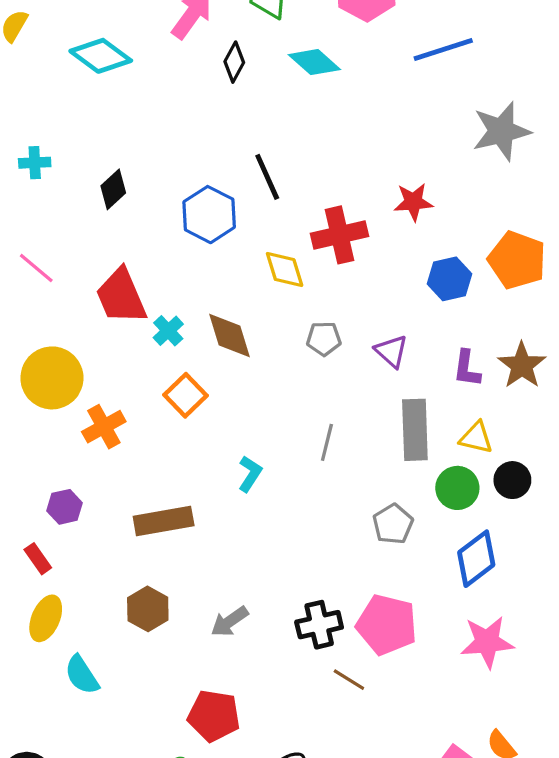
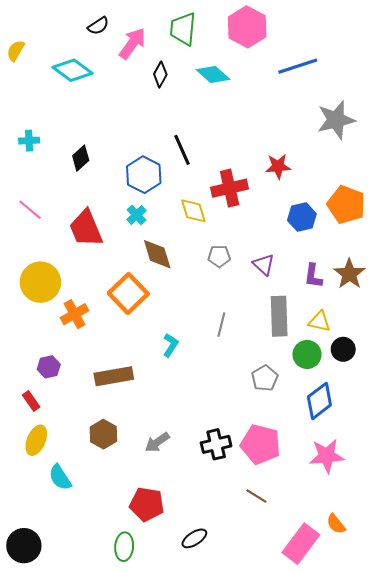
cyan cross: (168, 331) -> (137, 215), moved
orange square: (186, 395) -> (128, 293), size x1.4
brown line: (349, 680) -> (256, 496), moved

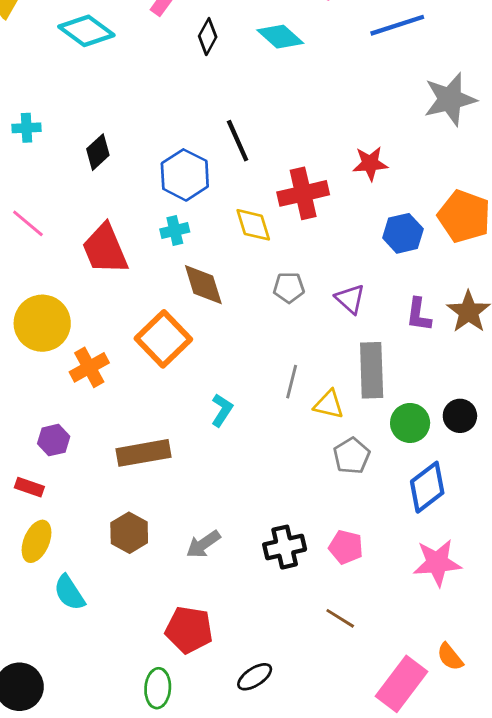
cyan cross: (137, 215) -> (175, 230), turned 30
yellow triangle: (319, 321) -> (329, 404), moved
red rectangle: (31, 401) -> (29, 487), turned -36
pink pentagon: (261, 444) -> (346, 547), size x0.6

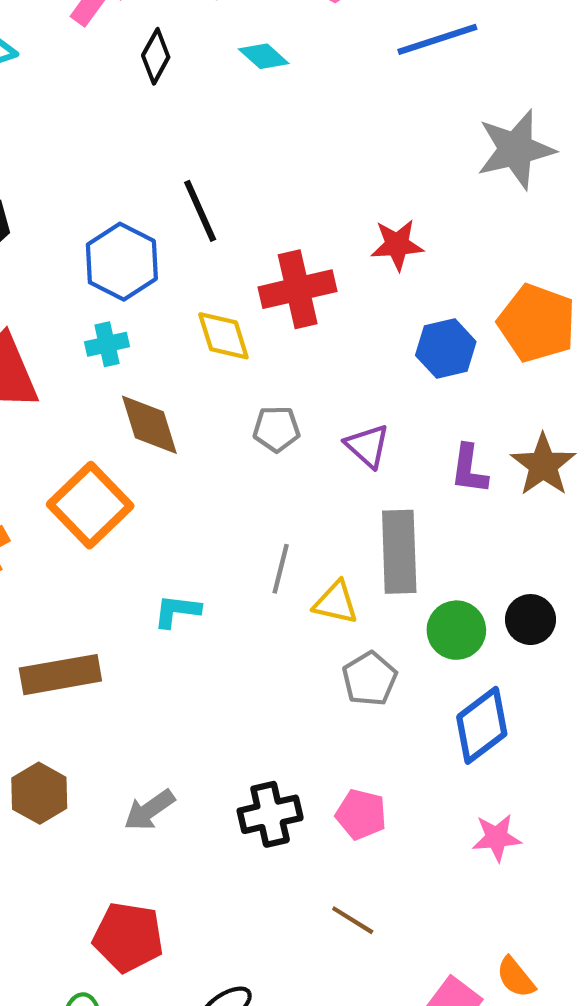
cyan diamond: (280, 37) -> (264, 56), size x0.7
cyan L-shape: (222, 410) -> (177, 611), turned -116
pink star: (437, 563) -> (497, 838), size x0.7

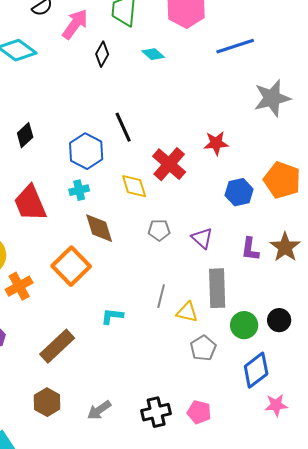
red cross: (298, 289) -> (169, 164), turned -36
brown rectangle: (60, 675) -> (57, 346), turned -33
pink star: (497, 838) -> (276, 405), moved

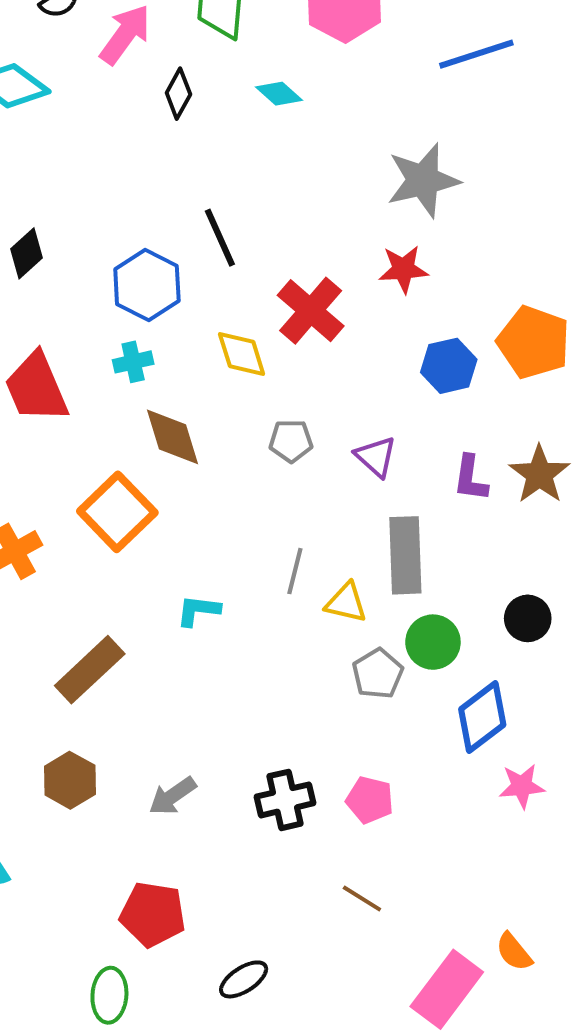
blue line: (235, 46) -> (476, 54), moved
gray star: (272, 98) -> (423, 180), moved
green circle: (244, 325) -> (433, 642), moved

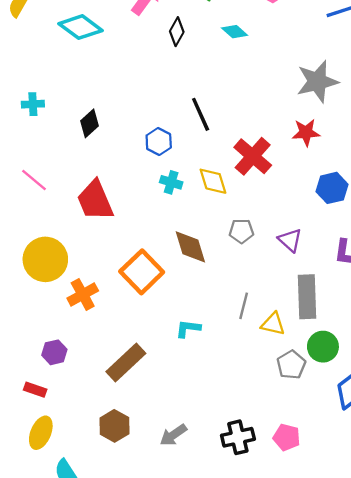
blue hexagon: (147, 285) -> (159, 142), size x0.7
cyan cross: (133, 362) -> (171, 182), moved, turned 30
brown diamond: (173, 437) -> (190, 247), moved

